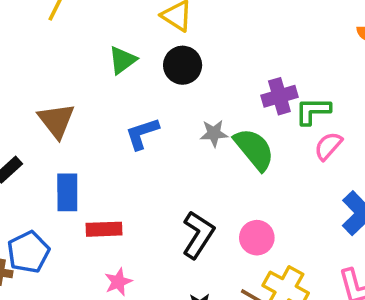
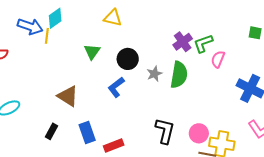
black circle: (183, 65) -> (128, 59), moved
green semicircle: (254, 149) -> (179, 75), turned 68
pink circle: (257, 238) -> (199, 133), moved

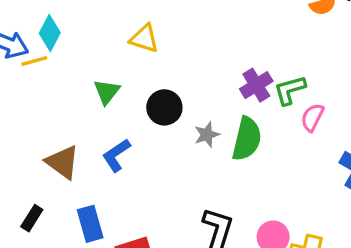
cyan diamond: (55, 18) -> (50, 33), turned -30
yellow line: (47, 36) -> (34, 61), turned 63
blue L-shape: (116, 87) -> (116, 155), moved

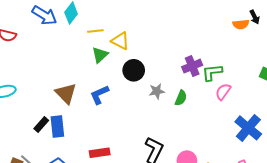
yellow triangle: (144, 38) -> (120, 41), moved
yellow line: (34, 61) -> (95, 31), moved
green semicircle: (247, 139) -> (181, 98), size x0.6
blue rectangle: (90, 224) -> (57, 127), moved

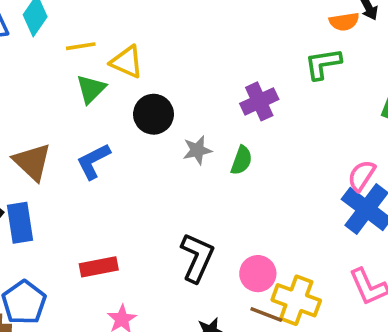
green L-shape: (212, 72) -> (323, 64), moved
pink semicircle: (223, 92) -> (362, 176), moved

